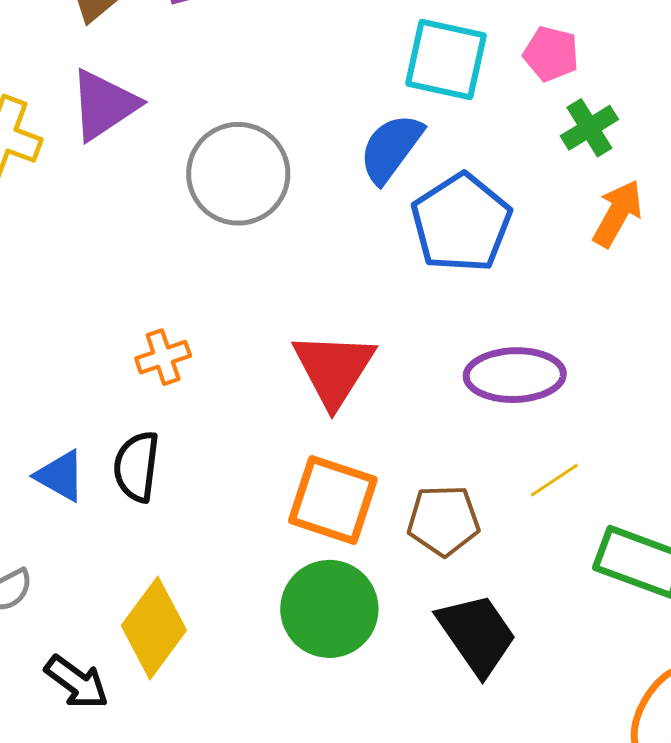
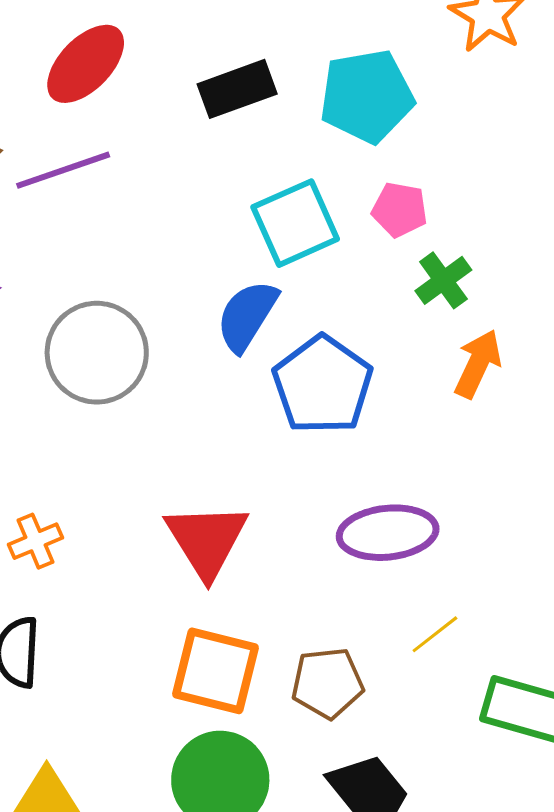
cyan square: (446, 59) -> (295, 223), turned -32

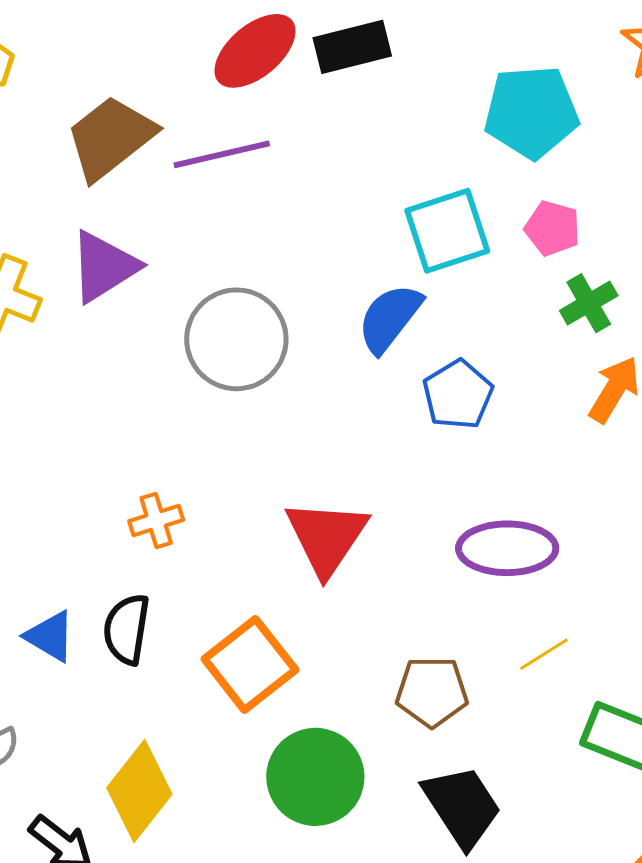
black rectangle: (237, 89) -> (352, 47), moved
blue pentagon: (323, 385) -> (458, 395), size x0.7
orange square: (216, 671) -> (250, 664), moved, turned 32

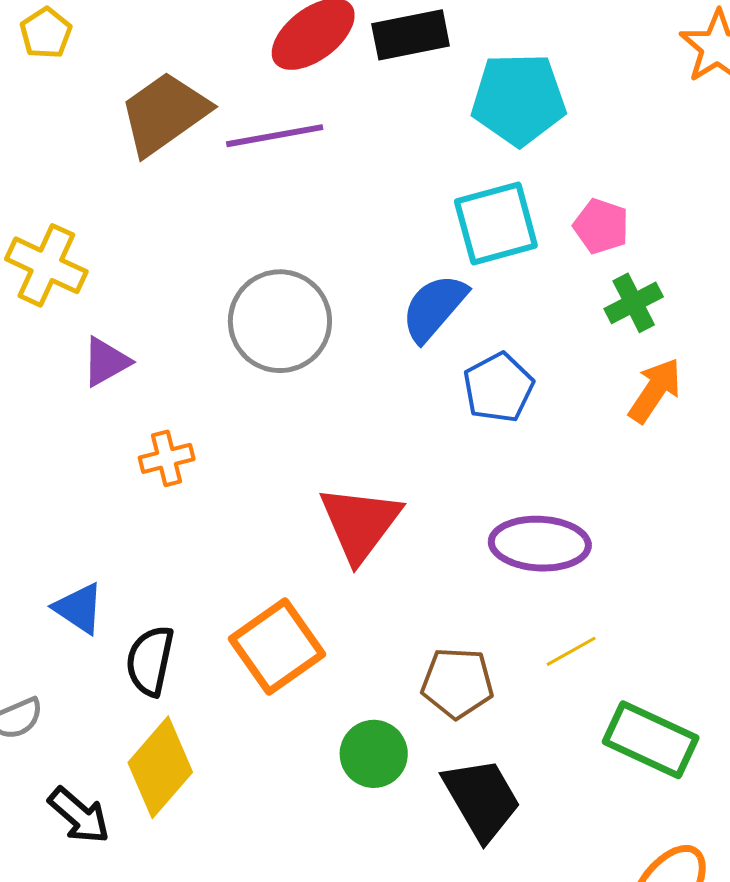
cyan pentagon: (531, 112) -> (519, 99), moved
purple triangle: (104, 267) -> (106, 362), moved, size x0.7
orange cross: (156, 521) -> (167, 458), moved
black semicircle: (127, 629) -> (150, 661), moved
green circle: (315, 777) -> (374, 754), moved, size x0.7

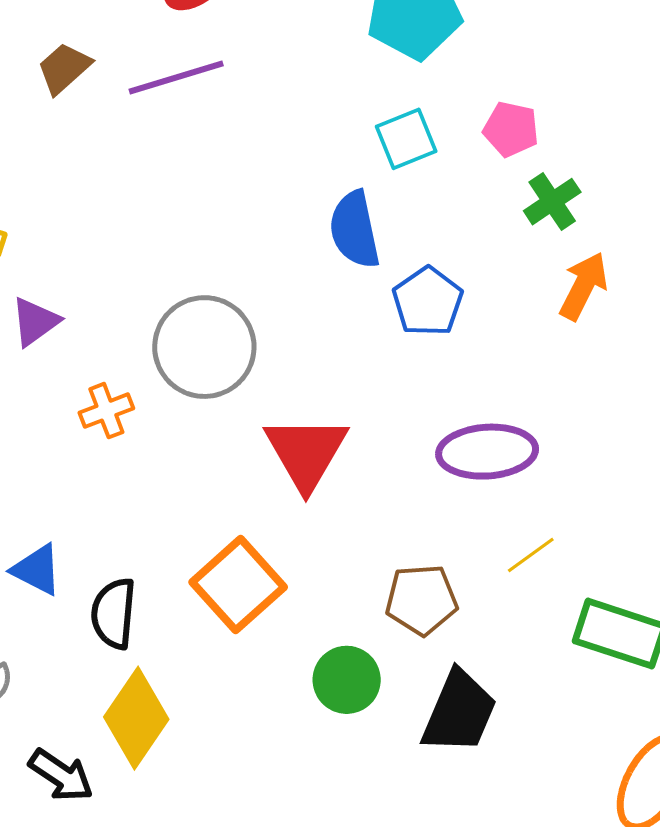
brown trapezoid: (164, 113) -> (64, 68), size x0.6
cyan square: (496, 224) -> (406, 139), size x0.7
blue semicircle: (434, 308) -> (355, 230), turned -46
gray circle: (280, 321) -> (204, 347), moved
black trapezoid: (482, 799) -> (459, 712), turned 60

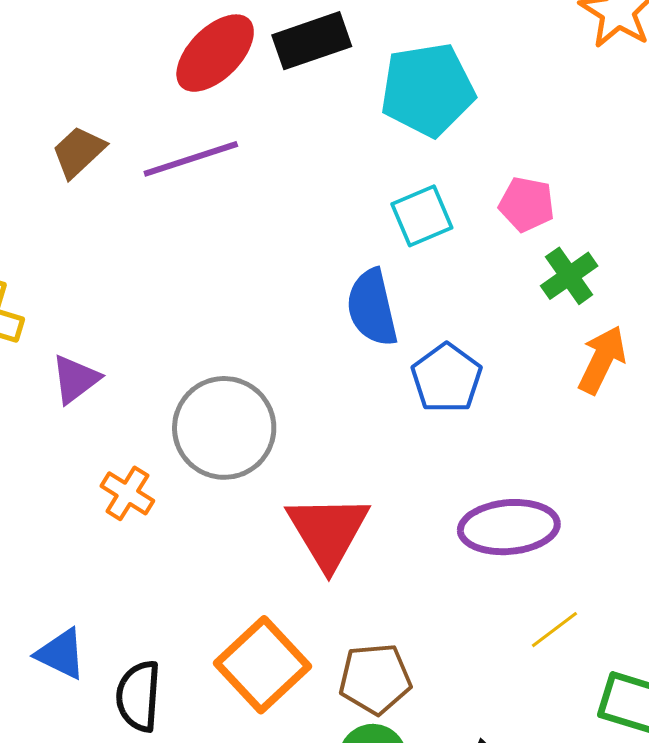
purple triangle: (35, 322) -> (75, 379), moved
orange cross: (106, 411) -> (127, 493), turned -36
brown pentagon: (421, 600) -> (375, 679), moved

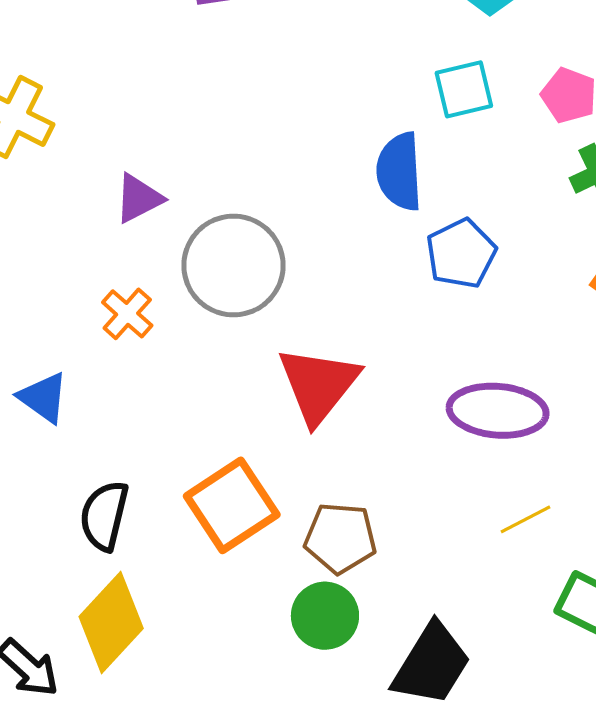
purple triangle: (75, 379) -> (139, 198), moved
blue triangle: (61, 654) -> (43, 398), moved

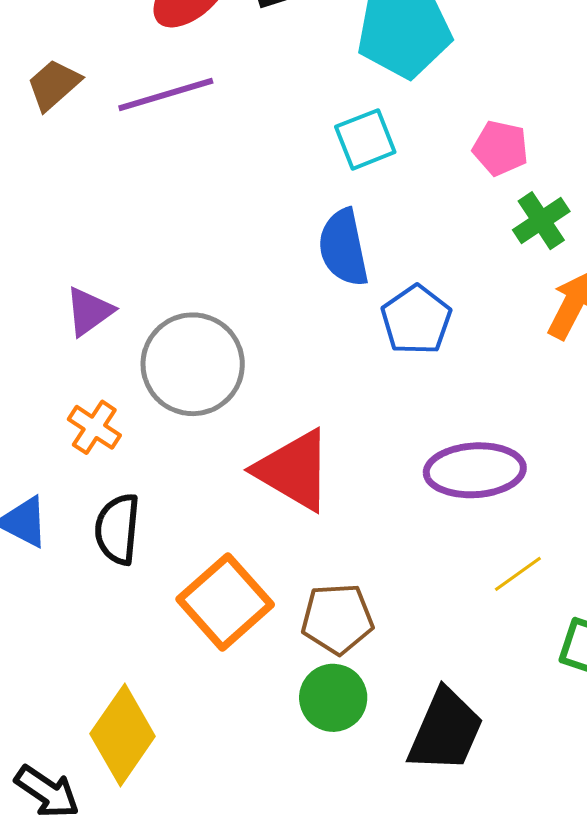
cyan square: (464, 89) -> (365, 139), moved
red triangle: (318, 385) -> (294, 470), turned -30
black semicircle: (104, 516) -> (117, 529), moved

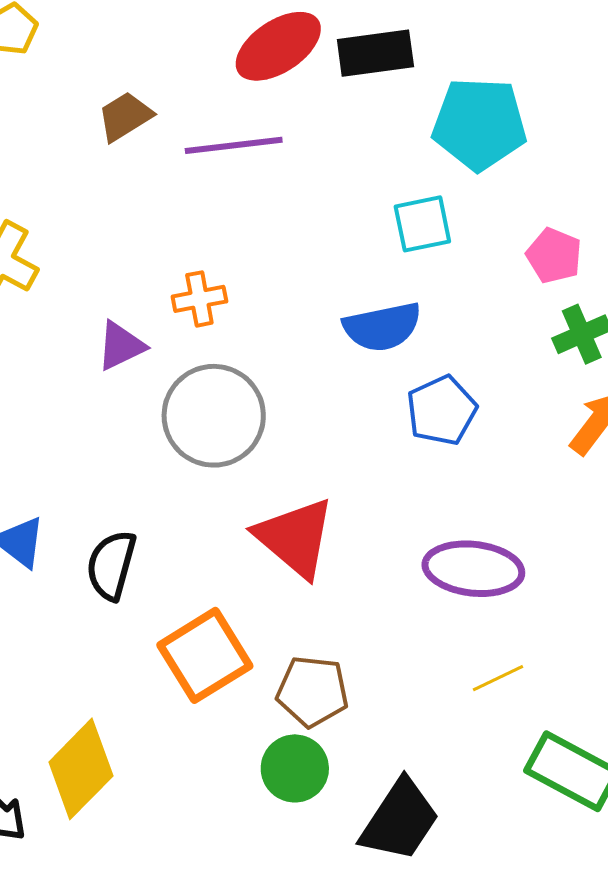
blue semicircle: (343, 248) -> (382, 327), turned -100
orange cross: (94, 427) -> (199, 299), moved, turned 36

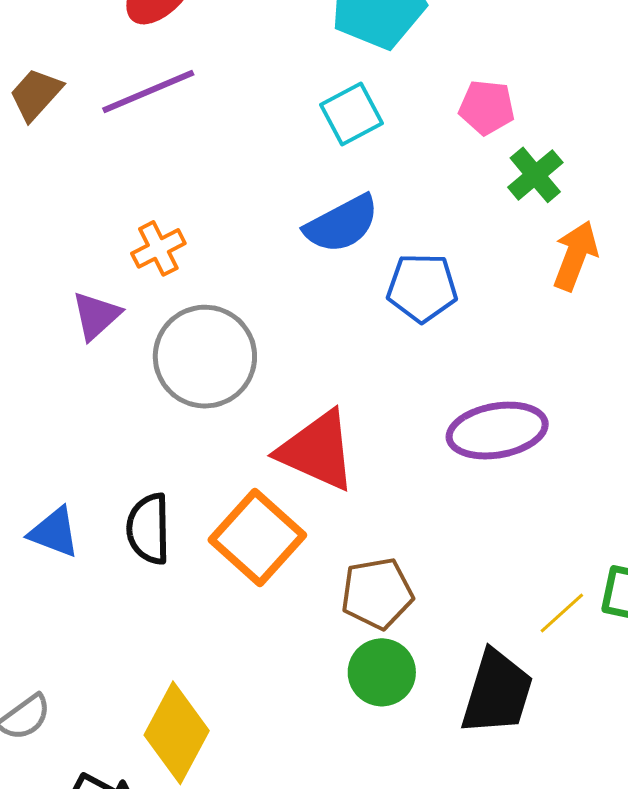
blue pentagon: (442, 410) -> (422, 288), turned -30
orange square: (205, 655) -> (257, 538), moved
yellow line: (498, 678) -> (562, 613), moved

